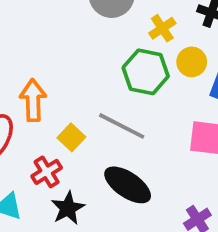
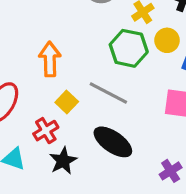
orange arrow: (33, 100) -> (50, 59), moved

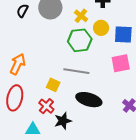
orange arrow: (50, 59) -> (18, 64), moved, turned 45
black star: (63, 161) -> (63, 121), turned 30

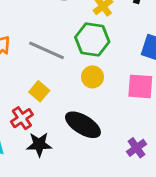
yellow circle: (101, 28) -> (92, 77), moved
gray line: (76, 71) -> (46, 50), moved

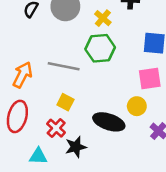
yellow circle: (92, 77) -> (137, 106), moved

